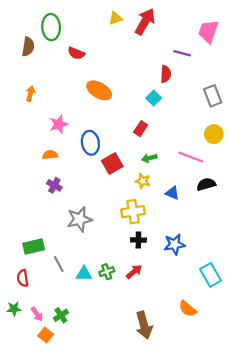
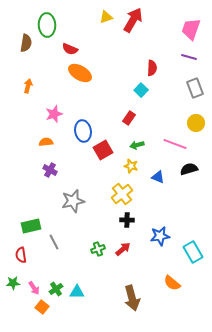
purple line: (182, 53) -> (189, 57), moved
orange ellipse: (99, 90) -> (80, 73), moved
yellow cross: (133, 212) -> (122, 194), turned -30
blue star: (174, 244) -> (160, 236), moved
cyan triangle: (84, 274) -> (77, 292), moved

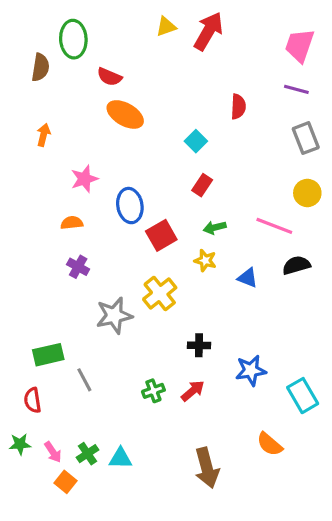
cyan square: (141, 90) -> (196, 141), moved
yellow cross: (122, 194) -> (160, 293), moved

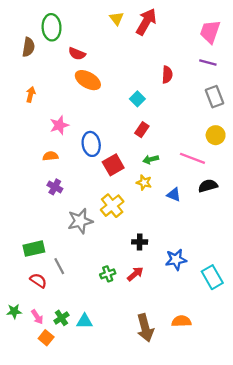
yellow triangle: (166, 27) -> (116, 18), turned -48
red semicircle: (33, 400) -> (38, 280), moved, turned 133
orange semicircle: (270, 444) -> (181, 321), moved, turned 138

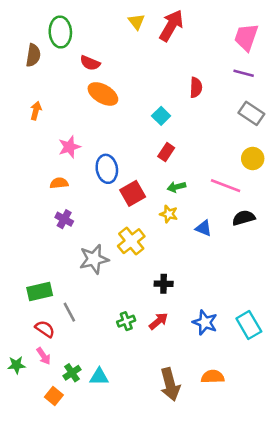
gray rectangle: (214, 97) -> (251, 113), turned -35
blue star: (176, 260) -> (205, 322), moved, turned 30
pink arrow: (37, 317) -> (44, 356), moved

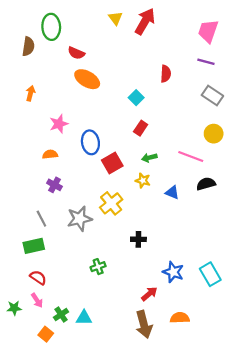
gray line: (69, 312) -> (41, 219), moved
green cross: (126, 321) -> (98, 267), moved
red arrow: (158, 321) -> (149, 294), moved

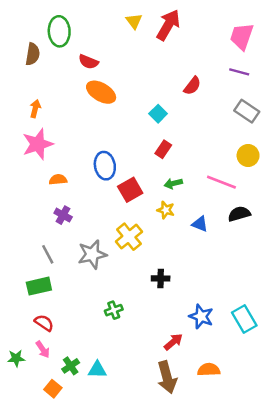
red semicircle: (166, 74) -> (192, 86), turned 35
pink star: (59, 124) -> (38, 144), moved, size x1.4

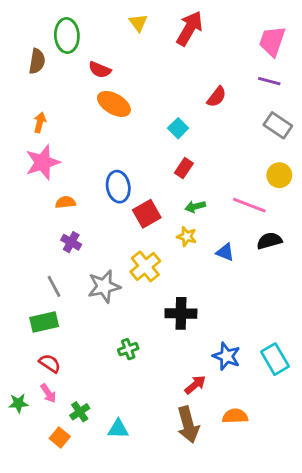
yellow triangle: (134, 21) -> (138, 23), moved
black cross: (161, 278) -> (181, 313), size x1.5
cyan triangle: (97, 370) -> (118, 429), moved

